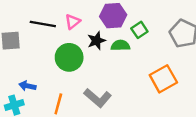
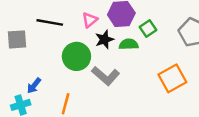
pink triangle: (73, 22) -> (90, 20), moved
blue arrow: (27, 86) -> (34, 86), turned -63
gray L-shape: (98, 98) -> (106, 76), moved

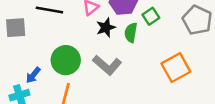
green semicircle: (129, 44) -> (131, 33), turned -78
green circle: (76, 56) -> (66, 60), moved

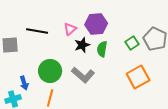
green square: (151, 16) -> (132, 43), moved
blue arrow: (33, 75) -> (24, 83), turned -56

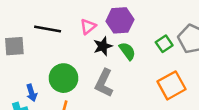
green semicircle: (102, 49) -> (127, 51), turned 133
gray L-shape: (83, 75) -> (104, 83), turned 75

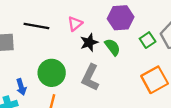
purple hexagon: (120, 20) -> (121, 18), moved

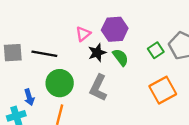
purple hexagon: (121, 18) -> (115, 29), moved
black line: (36, 26) -> (44, 54), moved

